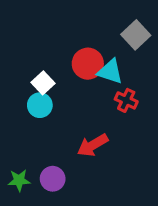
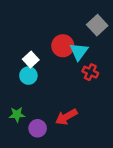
cyan triangle: (110, 72) -> (79, 52), turned 48
red arrow: (93, 145) -> (66, 117), moved
green star: (19, 180) -> (17, 115), moved

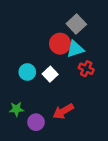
gray square: (97, 25) -> (76, 24), moved
cyan triangle: (79, 52) -> (75, 49), turned 36
white square: (31, 60) -> (50, 74), moved

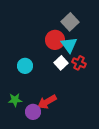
cyan triangle: (75, 49) -> (69, 45), turned -48
white square: (50, 74) -> (61, 63), moved
red arrow: (63, 111) -> (47, 102), moved

